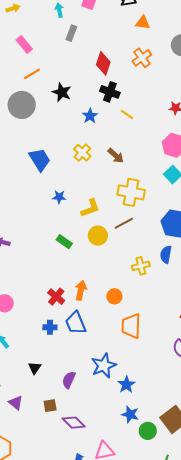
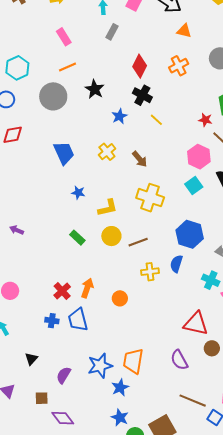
brown line: (124, 223) -> (138, 242), moved
orange trapezoid: (131, 326) -> (133, 361), moved

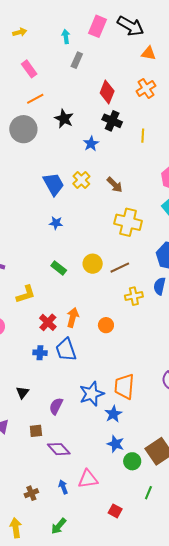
yellow line: (156, 120) -> (143, 136), moved, turned 56
blue trapezoid: (64, 153) -> (54, 184), moved
yellow L-shape: (108, 208) -> (26, 294), moved

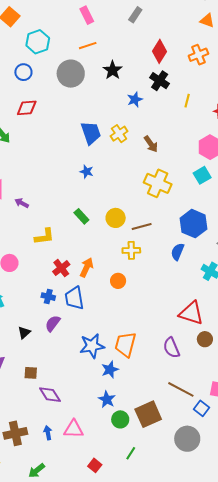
yellow cross: (134, 296) -> (131, 250), moved
purple semicircle: (56, 406) -> (53, 323), moved
brown cross: (31, 493) -> (15, 433), size x1.6

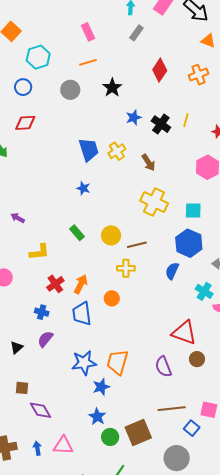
gray circle: (71, 74) -> (70, 90), size x0.7
black cross: (160, 81) -> (161, 124), moved
cyan square: (202, 175) -> (193, 210), moved, turned 30
blue trapezoid: (74, 298) -> (82, 314), moved
brown line: (181, 389) -> (172, 409), turned -36

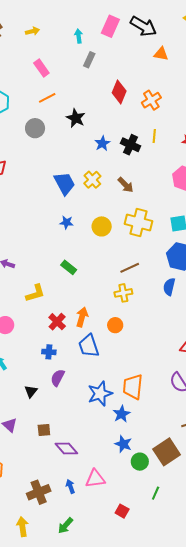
orange cross: (198, 75) -> (151, 100), moved
yellow circle: (111, 235) -> (102, 226), moved

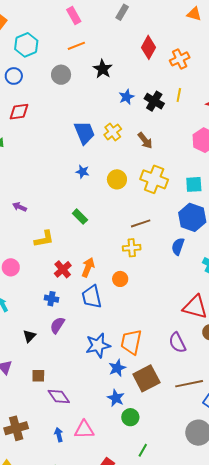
brown square: (167, 452) -> (146, 378), moved
brown cross: (39, 492) -> (16, 428), moved

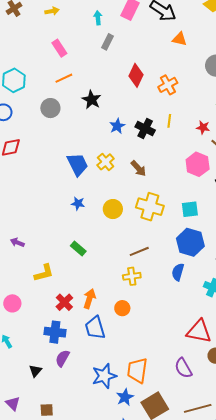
blue cross: (51, 299) -> (55, 332), size x1.5

